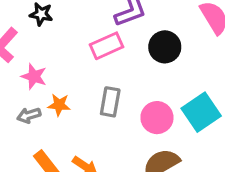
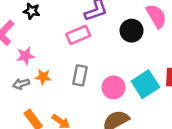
black circle: (165, 47) -> (132, 31), moved
pink star: (34, 76) -> (25, 56), turned -30

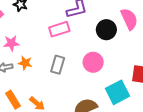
cyan square: (145, 84) -> (117, 92), moved
pink circle: (114, 87) -> (93, 62), moved

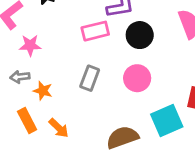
black circle: (106, 30) -> (140, 35), moved
orange star: (25, 63) -> (43, 91), moved

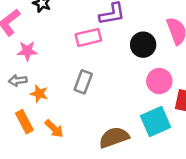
black circle: (140, 35) -> (143, 45), moved
pink circle: (137, 78) -> (159, 81), moved

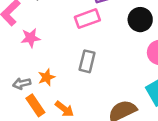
gray arrow: (18, 81) -> (22, 84), moved
orange star: (39, 94) -> (46, 77), turned -30

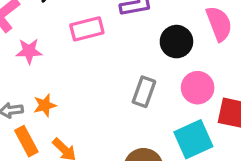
pink rectangle: (87, 19) -> (87, 29), moved
gray rectangle: (87, 61) -> (144, 92), moved

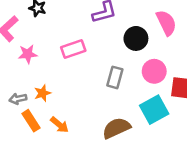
pink rectangle: (87, 29) -> (73, 49), moved

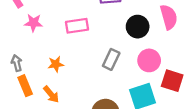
orange star: (42, 93) -> (56, 64), moved
gray arrow: (18, 99) -> (17, 63), turned 77

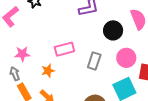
pink star: (33, 23) -> (22, 54), moved
pink rectangle: (77, 26) -> (64, 49), moved

